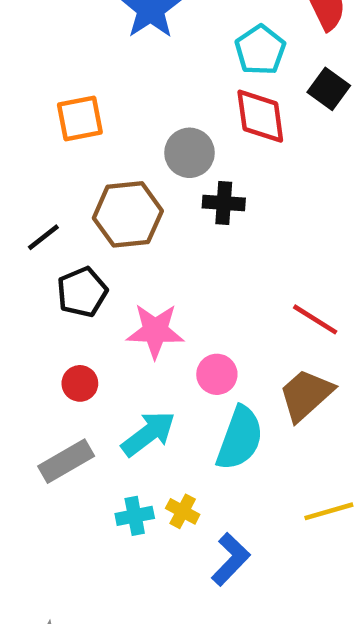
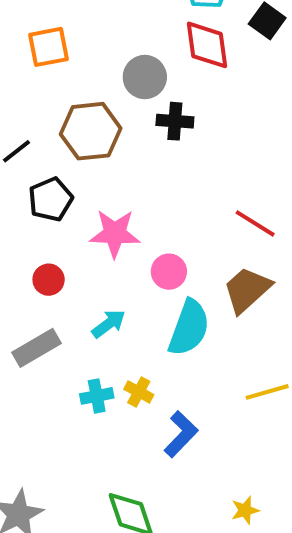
cyan arrow: (148, 434) -> (109, 324), size x0.7

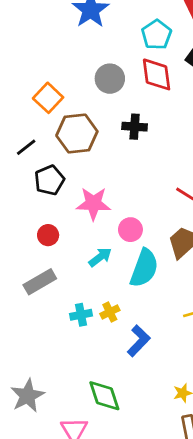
orange square: (49, 47) -> (48, 98), moved, turned -36
gray circle: (145, 77) -> (110, 79), moved
cyan arrow: (109, 324) -> (100, 257), moved
yellow cross: (139, 392) -> (110, 312), turned 36

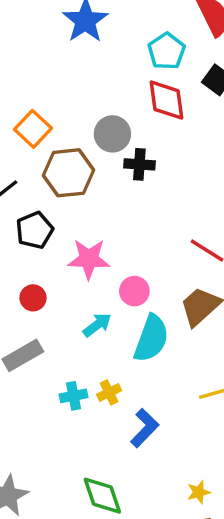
gray circle: (110, 79) -> (112, 134), moved

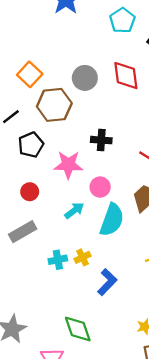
red diamond: (167, 100) -> (126, 76), moved
black cross: (139, 164) -> (101, 140), moved

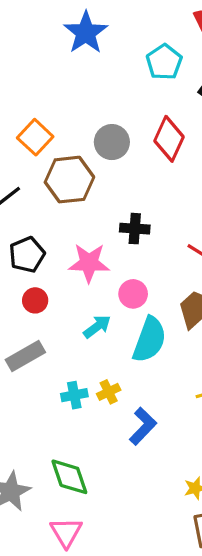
red diamond: (126, 76) -> (169, 139), turned 32
black pentagon: (31, 145) -> (27, 255), moved
green diamond: (78, 329) -> (69, 477), moved

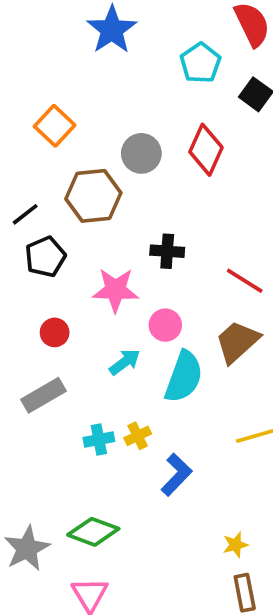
orange square: (35, 137) -> (55, 126), moved
black pentagon: (27, 255) -> (45, 257), moved
green diamond: (69, 477) -> (93, 532), turned -51

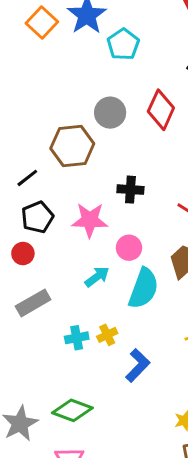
cyan pentagon: (200, 63) -> (123, 44), moved
orange square: (55, 126) -> (42, 22), moved
black line: (25, 214) -> (27, 178), moved
black pentagon: (45, 257) -> (37, 217), moved
red circle: (55, 332) -> (23, 254), moved

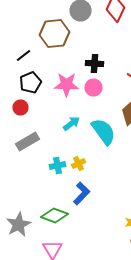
pink circle: (129, 248) -> (94, 88), moved
cyan semicircle: (144, 288) -> (104, 132), turned -56
blue L-shape: (138, 365) -> (82, 194), moved

